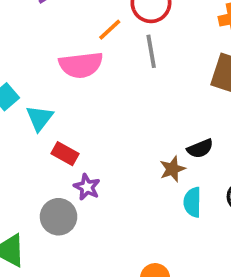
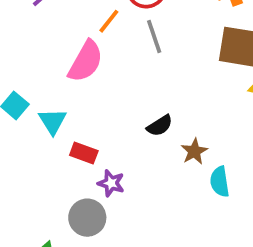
pink semicircle: (81, 65) -> (86, 61), turned -45
black semicircle: (200, 149) -> (160, 126), moved

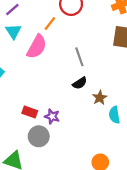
gray line: (154, 36) -> (79, 57), moved
cyan triangle: (53, 121) -> (13, 31), moved
red rectangle: (84, 153) -> (30, 112), moved

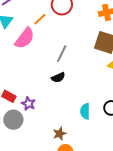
gray line: (79, 57) -> (62, 54), turned 36
brown star: (100, 98) -> (60, 134), moved

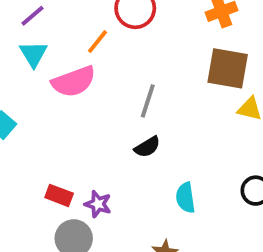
pink semicircle: (25, 38) -> (74, 82), turned 40
cyan semicircle: (85, 111) -> (185, 198), moved

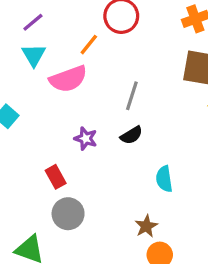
red rectangle: (59, 195) -> (56, 177), turned 40
purple star: (98, 204) -> (86, 138), moved

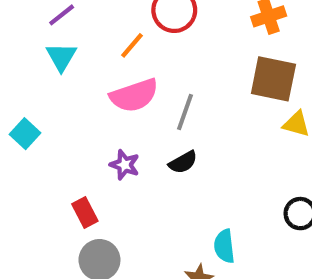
pink semicircle: (68, 79) -> (134, 95), moved
cyan semicircle: (164, 179) -> (224, 246), moved

